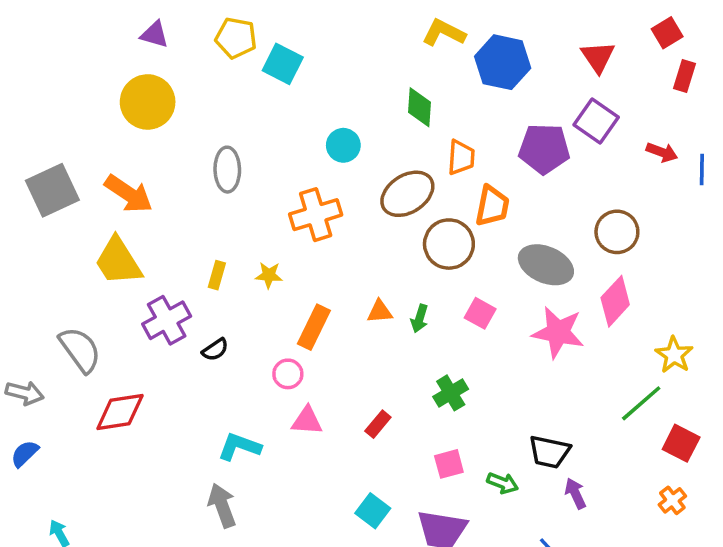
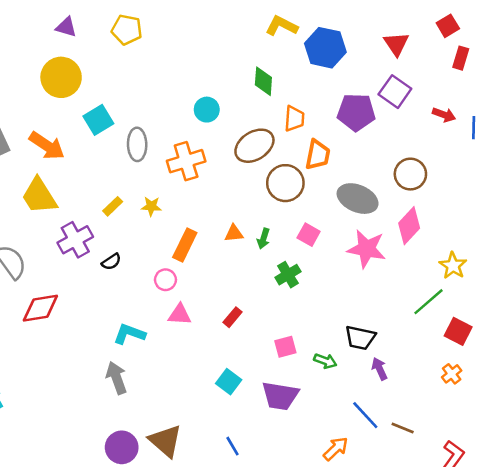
cyan square: (283, 64) -> (98, 120), moved, turned 32
gray ellipse: (227, 170) -> (137, 144), moved
yellow rectangle: (217, 275) -> (113, 206), turned 30
green cross: (451, 393) -> (288, 275), moved

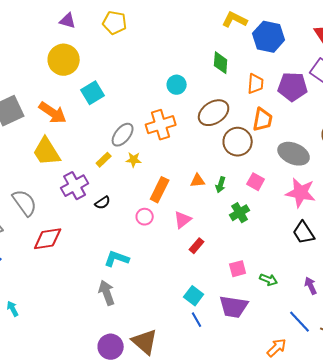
orange trapezoid: (294, 119) -> (256, 84), moved
gray ellipse: (137, 144) -> (123, 135), moved, turned 40
pink triangle: (180, 315) -> (183, 220), moved, turned -42
black trapezoid: (360, 338) -> (304, 233), moved, turned 45
blue line: (233, 446) -> (197, 320), moved

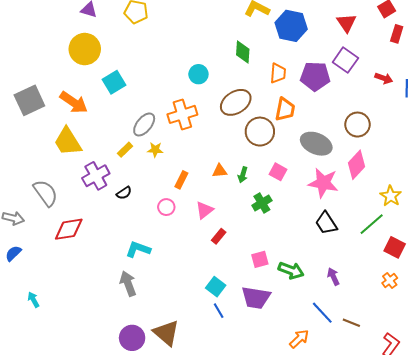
orange rectangle: (160, 190) -> (181, 180), size x0.7
green arrow: (269, 280) -> (291, 270), size x1.4

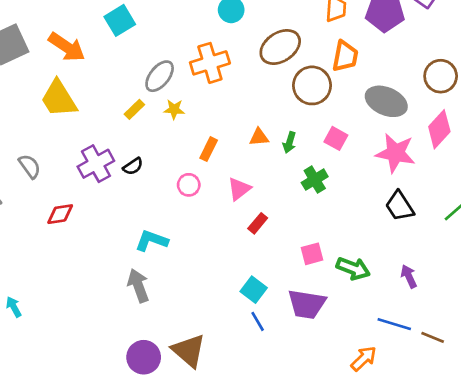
purple cross: (96, 176) -> (96, 164), moved
gray semicircle: (46, 193) -> (30, 166), size x0.7
red diamond: (69, 229) -> (60, 214), size x0.7
blue line: (322, 313) -> (394, 324), turned -30

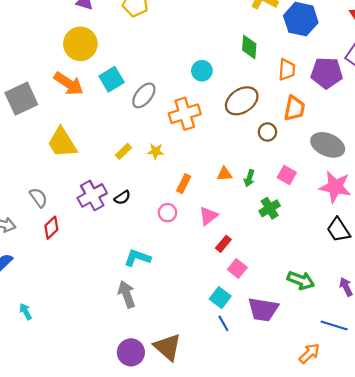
orange arrow: (67, 47) -> (69, 84), moved
gray ellipse: (160, 76) -> (144, 95), moved
brown circle: (312, 85) -> (267, 132), size x0.6
red diamond: (60, 214) -> (51, 228), moved, turned -35
pink square: (312, 254) -> (237, 269), moved, turned -36

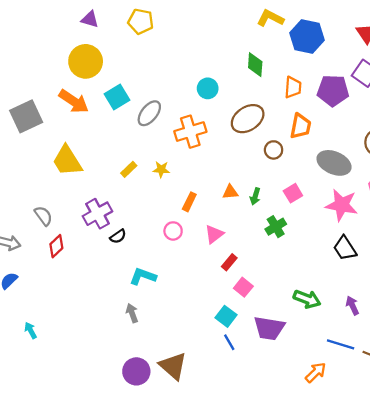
pink square: (287, 175) -> (293, 193), turned 30
black semicircle: (122, 198) -> (118, 236), moved
gray arrow: (127, 294) -> (132, 313), size x0.7

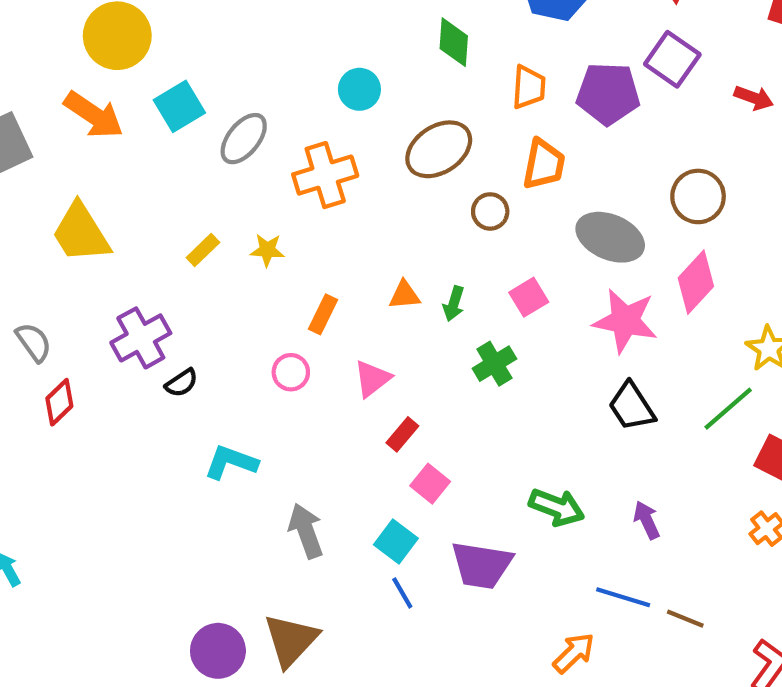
gray arrow: (132, 313) -> (306, 531), moved, size x1.4
brown triangle: (173, 366) -> (291, 640), turned 32

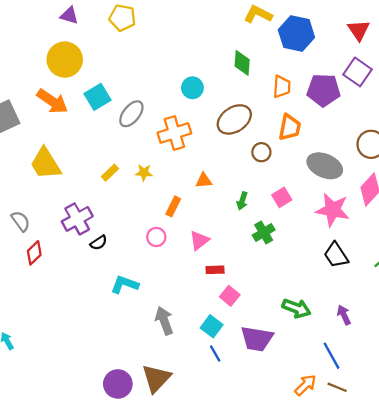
orange triangle: (404, 295) -> (204, 180), moved
red rectangle: (402, 434) -> (215, 270), turned 48
blue line: (623, 597) -> (331, 356), turned 44
brown line: (685, 619) -> (337, 387), moved

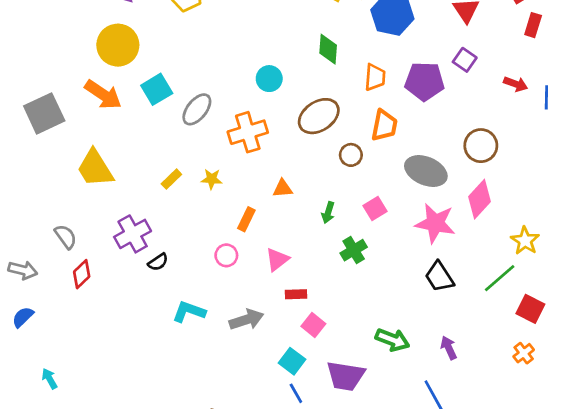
purple square: (357, 72) -> (465, 60), size x0.7
gray arrow: (164, 321) -> (246, 320), moved, turned 92

